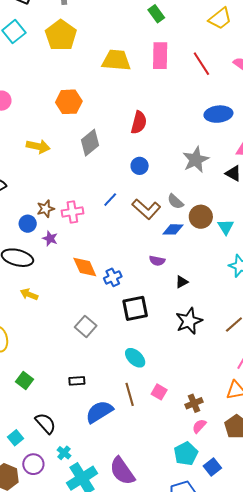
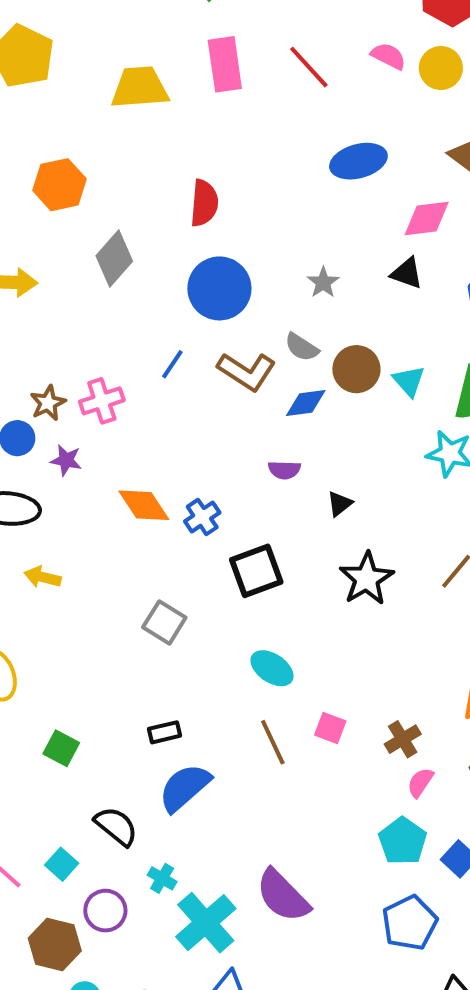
gray star: (196, 160) -> (323, 282), moved, size x0.6
blue circle: (140, 166) -> (219, 288), size x1.8
blue semicircle: (99, 412) -> (185, 788), moved

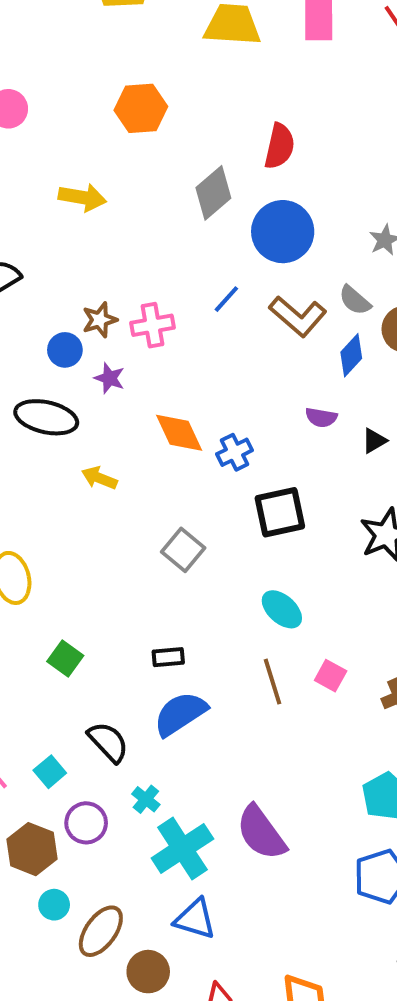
gray diamond: (114, 258) -> (213, 193), moved
blue diamond: (306, 403) -> (351, 355), turned -48
black triangle: (340, 504) -> (374, 441), moved
yellow arrow: (43, 577) -> (99, 478), moved

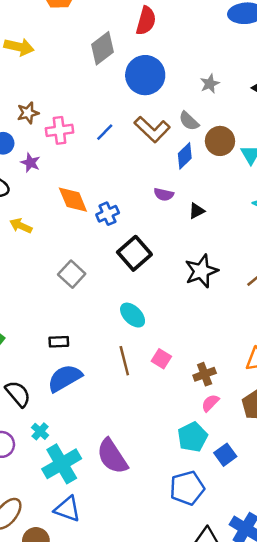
blue line: (226, 299) -> (105, 132), moved
brown star: (100, 320) -> (28, 113), moved
black square: (280, 512) -> (134, 253), turned -32

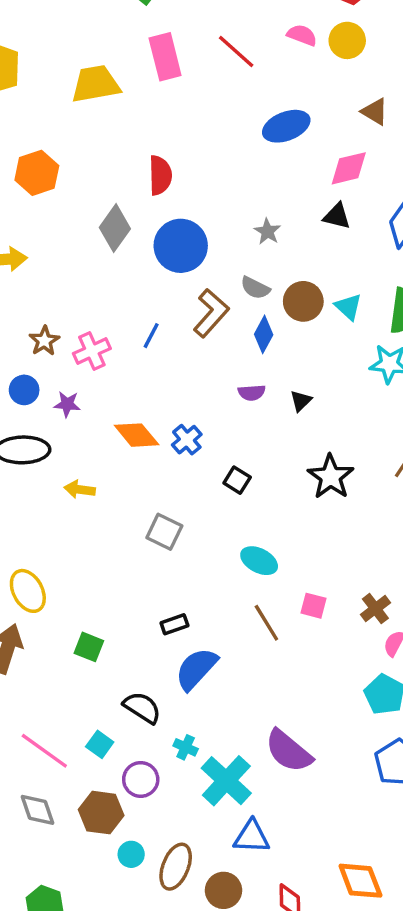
brown L-shape: (152, 129) -> (211, 313), turned -75
black square: (134, 253) -> (237, 480), size x0.6

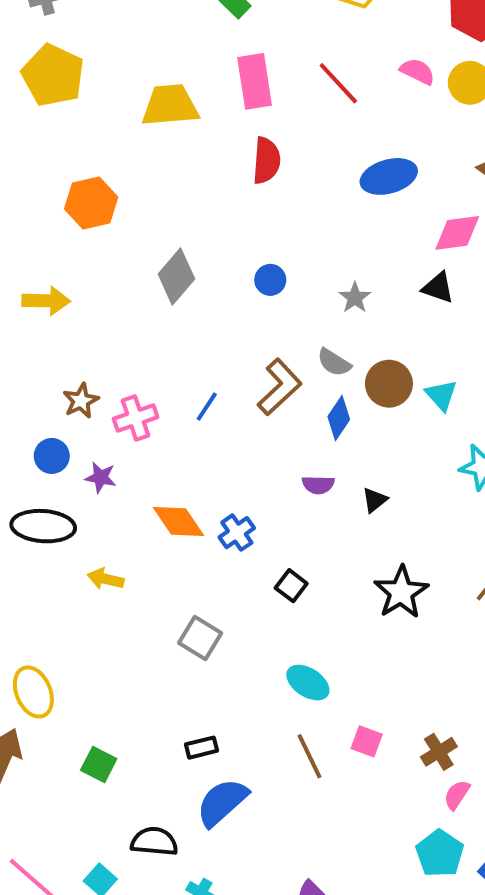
red semicircle: (160, 175) -> (266, 161), moved
blue circle: (181, 246) -> (270, 280), moved, size x0.5
black semicircle: (142, 708) -> (154, 841), turned -33

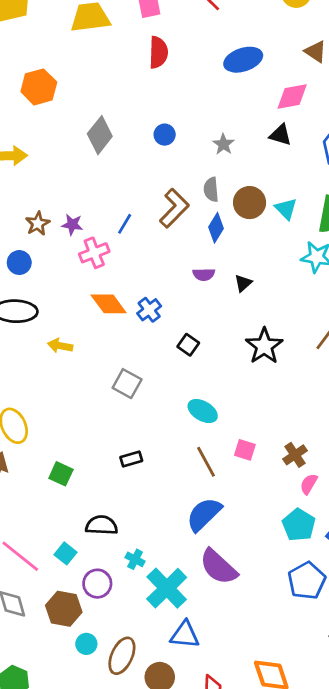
gray semicircle: (334, 362) -> (211, 190), turned 55
pink cross: (136, 418) -> (94, 253), moved
purple star: (101, 477) -> (72, 225), moved
blue semicircle: (222, 802) -> (204, 514), moved

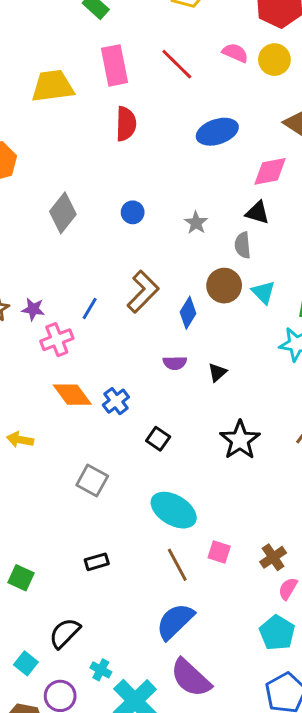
gray semicircle: (211, 190) -> (243, 245), moved
cyan ellipse: (203, 411) -> (174, 510), size x1.4
black semicircle: (102, 525) -> (65, 633), turned -48

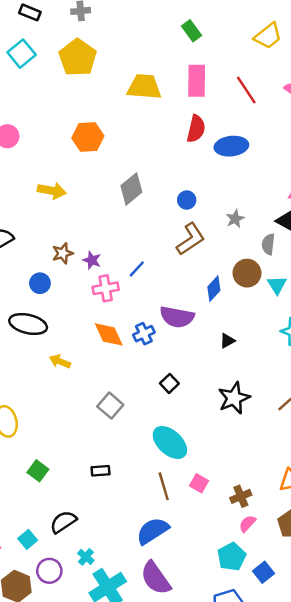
blue ellipse: (217, 132) -> (231, 146), moved
brown L-shape: (143, 292) -> (191, 239), moved
purple semicircle: (175, 363) -> (177, 317), moved, size x1.8
blue cross: (116, 401) -> (144, 334), moved

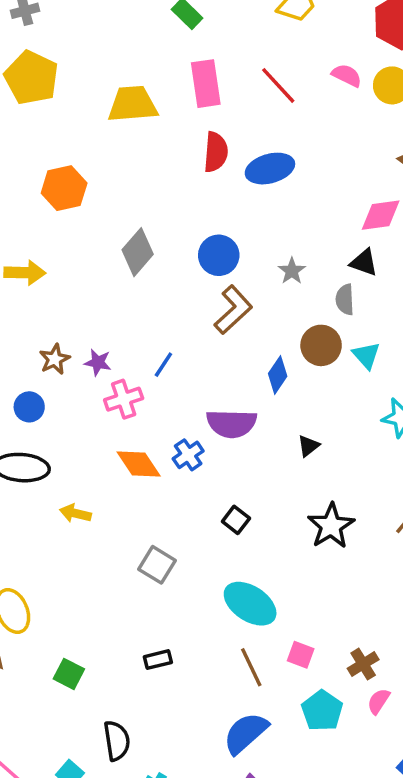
blue circle: (187, 200) -> (219, 255), size x1.5
black semicircle: (63, 522) -> (117, 741), turned 124
cyan pentagon: (232, 557) -> (322, 711), moved

